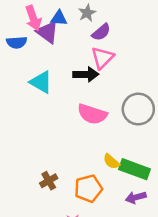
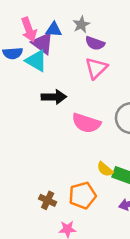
purple semicircle: (101, 32) -> (95, 43), turned 60
black arrow: (86, 74) -> (54, 97), moved
cyan triangle: (41, 82) -> (36, 61), moved
brown cross: (49, 181) -> (48, 200), moved, turned -35

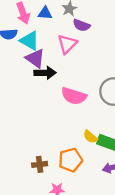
purple triangle: (43, 43) -> (35, 58), moved
pink triangle: (96, 68) -> (67, 44), moved
brown cross: (48, 200) -> (40, 164), turned -32

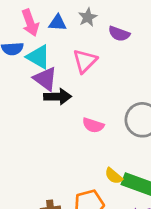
purple semicircle: (82, 25) -> (119, 34), moved
pink semicircle: (74, 96) -> (93, 125), size x0.7

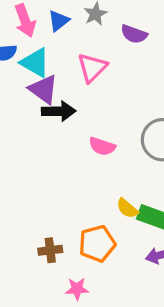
blue triangle: (58, 23) -> (59, 21), turned -42

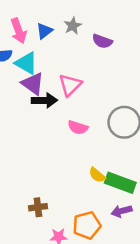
pink triangle: (92, 68) -> (70, 85), moved
orange pentagon: (97, 244) -> (87, 225), moved

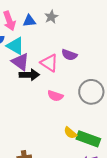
blue triangle: (44, 31) -> (29, 21), turned 32
purple semicircle: (102, 41) -> (69, 55), moved
pink triangle: (70, 85) -> (49, 63), turned -42

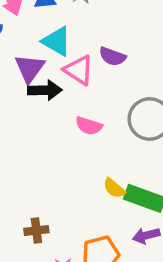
cyan triangle: (15, 46) -> (57, 41), moved
purple triangle: (20, 62) -> (30, 68), turned 30

